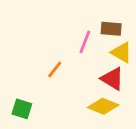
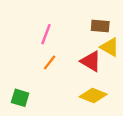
pink line: (85, 42) -> (46, 34), moved
red triangle: (112, 79) -> (91, 61), moved

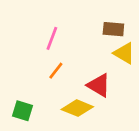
red triangle: (91, 61) -> (99, 85), moved
yellow diamond: (93, 96) -> (77, 108), moved

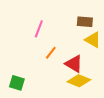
orange line: (56, 71) -> (51, 53), moved
yellow diamond: (77, 108) -> (79, 81), moved

